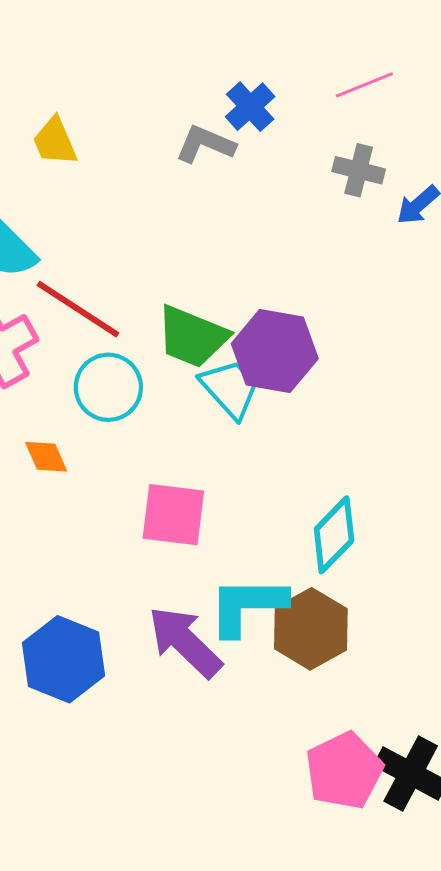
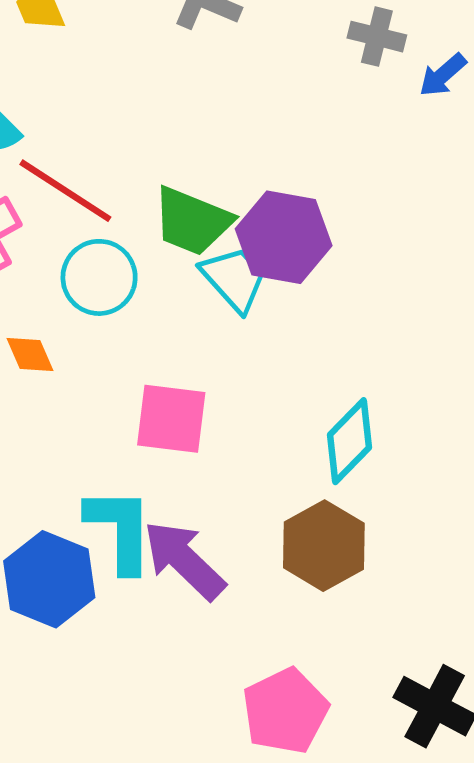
cyan L-shape: (247, 606) -> (120, 530), moved, turned 90
pink pentagon: (344, 771) -> (285, 711), moved

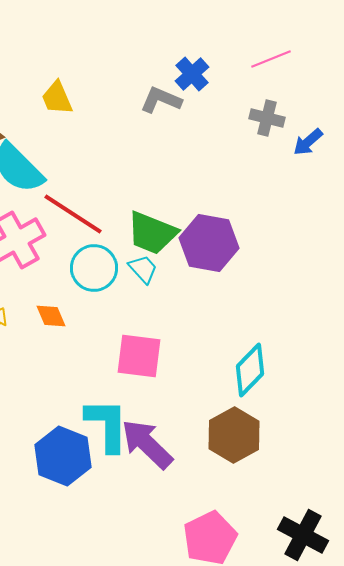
cyan trapezoid: (234, 279) -> (143, 269), moved, size x0.7

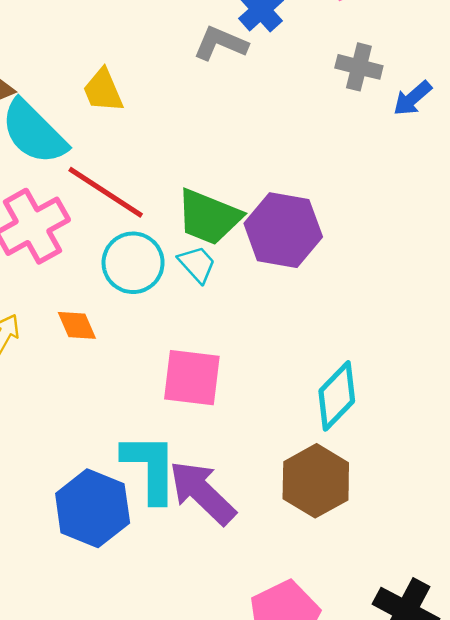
yellow trapezoid: (57, 98) -> (103, 90), moved

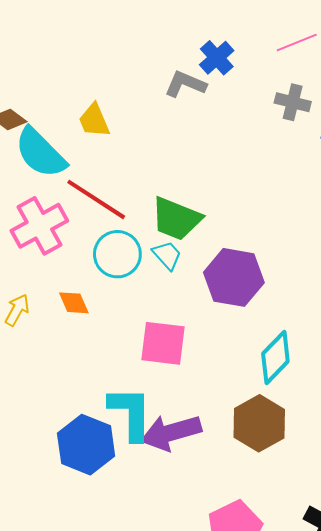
purple hexagon: (283, 230) -> (234, 277), moved
purple arrow: (202, 493) -> (171, 432), turned -60

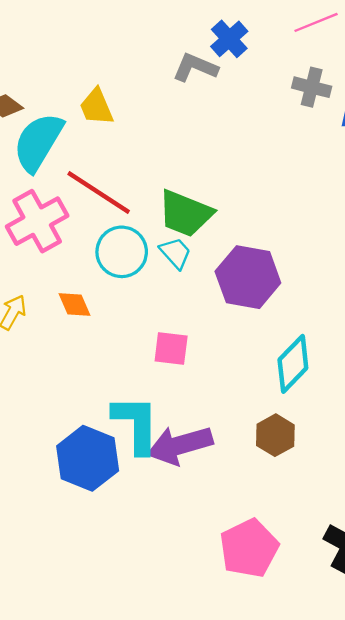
cyan semicircle: (40, 153) -> (38, 142), turned 76
pink square: (163, 343) -> (171, 348), size x0.7
brown hexagon: (259, 423) -> (275, 435), size x0.7

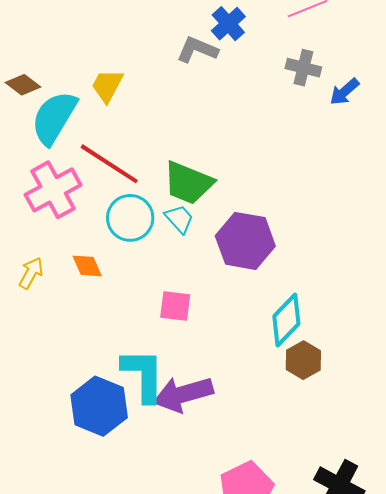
yellow trapezoid: (96, 107) -> (107, 86), turned 51
brown hexagon: (275, 435) -> (303, 360), moved

